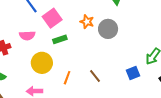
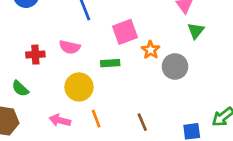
pink square: (52, 18) -> (125, 32), moved
orange line: (67, 78) -> (96, 119), moved, turned -56

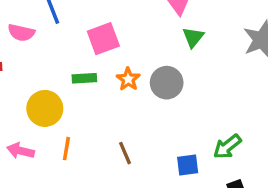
pink semicircle: (70, 47) -> (21, 33), moved
orange star: (151, 50) -> (128, 79), moved
orange line: (96, 119) -> (66, 149), turned 30

